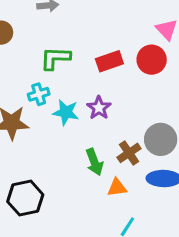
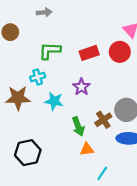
cyan star: (66, 112) -> (54, 101), moved
orange triangle: (117, 188) -> (87, 149), moved

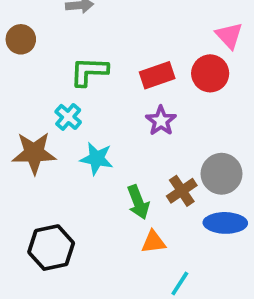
cyan cross: (38, 77) -> (68, 117), turned -32
purple star: (81, 87) -> (161, 121), moved

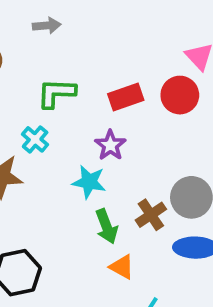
purple star: (161, 121) -> (110, 145), moved
cyan star: (97, 159) -> (89, 182), moved
orange triangle: (153, 242) -> (122, 267), turned 36

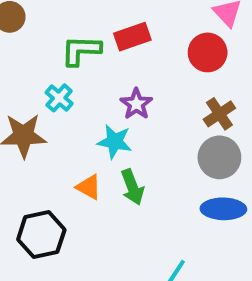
red rectangle: (126, 97) -> (132, 37), moved
brown cross: (151, 215) -> (219, 114), moved
orange triangle: (122, 267) -> (89, 187), moved

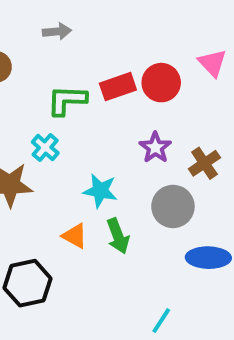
red circle: (208, 52) -> (161, 83), moved
purple star: (136, 104) -> (155, 147), moved
gray circle: (219, 157) -> (173, 206), moved

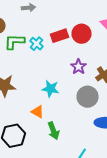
green L-shape: (67, 100) -> (14, 42), moved
cyan cross: (45, 147) -> (36, 44), moved
green arrow: (118, 236) -> (54, 131), moved

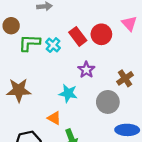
red rectangle: (60, 36) -> (78, 36), turned 72
purple star: (78, 67) -> (86, 70), moved

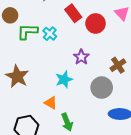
red rectangle: (78, 36) -> (73, 13), moved
brown star: (19, 90) -> (17, 76), turned 30
cyan star: (68, 93) -> (64, 79), turned -30

